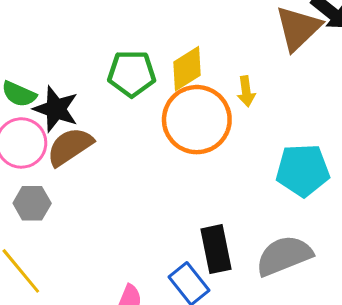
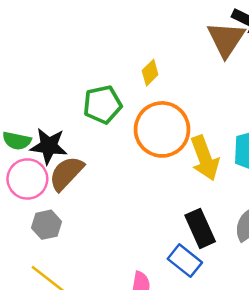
yellow diamond: (187, 69) -> (150, 73), moved, size x0.7
yellow arrow: (246, 91) -> (205, 158), moved, size x1.8

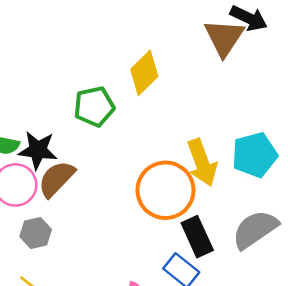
yellow diamond: (150, 73) -> (144, 73), size x1.6
orange circle: (162, 129) -> (165, 190), moved

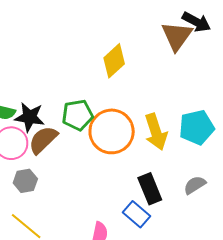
green pentagon: (94, 107) -> (78, 115), moved
orange circle: (165, 190) -> (112, 131), moved
gray semicircle: (255, 229) -> (195, 185), size x0.6

